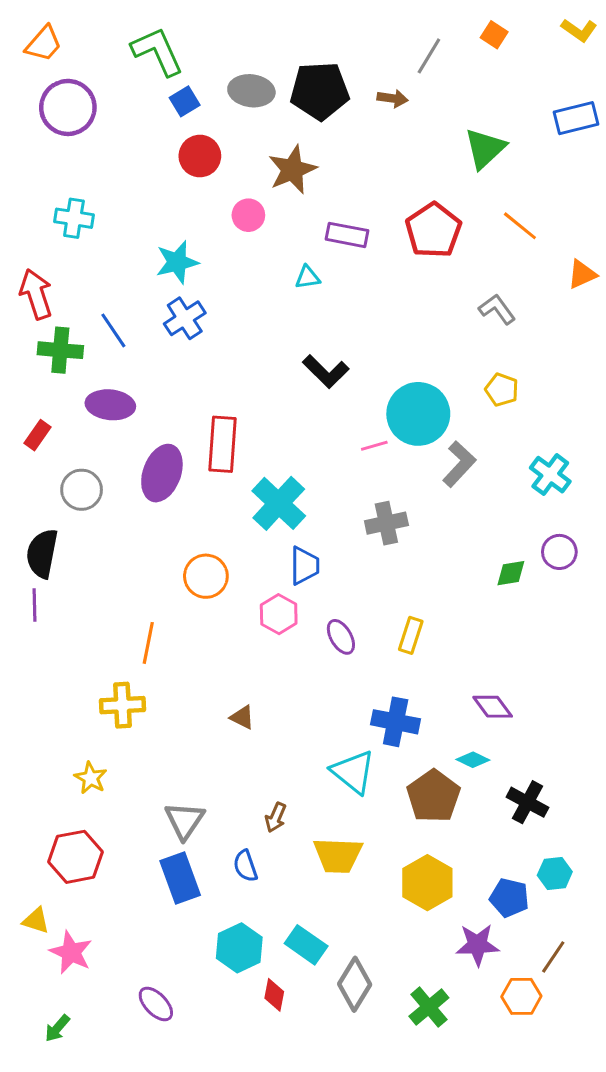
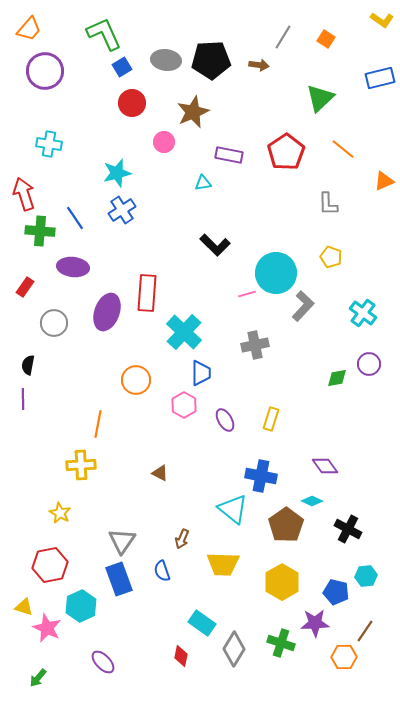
orange square: (494, 35) -> (326, 39), moved
gray L-shape: (497, 309) -> (328, 204), turned -145
black semicircle: (42, 553) -> (28, 365), size x0.6
cyan hexagon: (239, 948) -> (81, 606), moved
green cross: (429, 1007) -> (281, 643), moved, turned -32

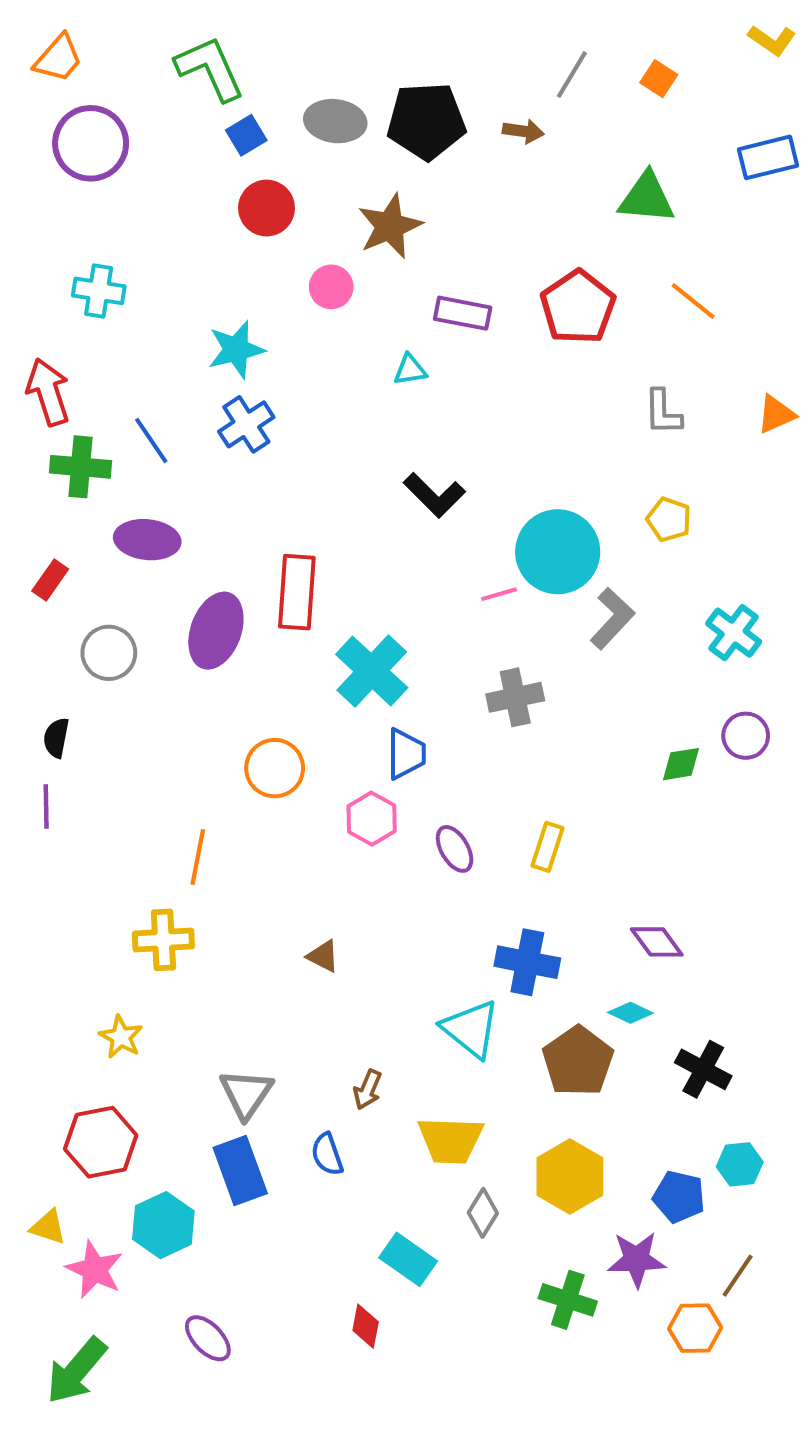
green triangle: (320, 98) -> (647, 198), turned 48
orange triangle: (384, 181) -> (776, 414), moved
gray diamond: (234, 649) -> (483, 1213), moved, size x0.7
green arrow: (38, 678) -> (76, 1371), size x1.8

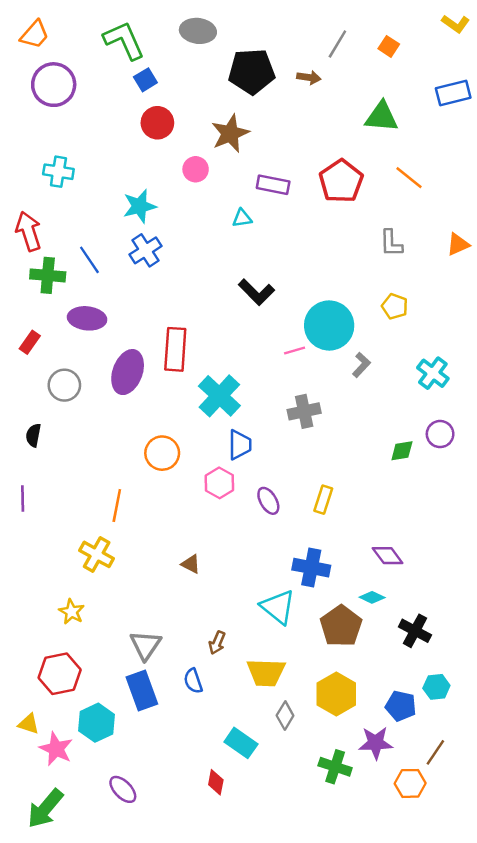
gray ellipse: (335, 121) -> (198, 31), moved
gray L-shape: (612, 618) -> (361, 365), size x0.7
purple line: (46, 806) -> (23, 498), moved
yellow cross: (163, 940) -> (97, 554), turned 32

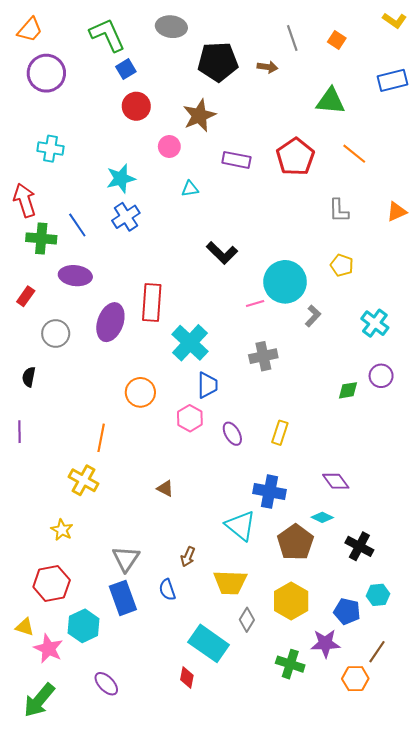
gray line: (337, 44) -> (292, 38), turned -50
cyan triangle: (242, 218) -> (190, 189), moved
cyan rectangle: (241, 743) -> (209, 643), size x1.4

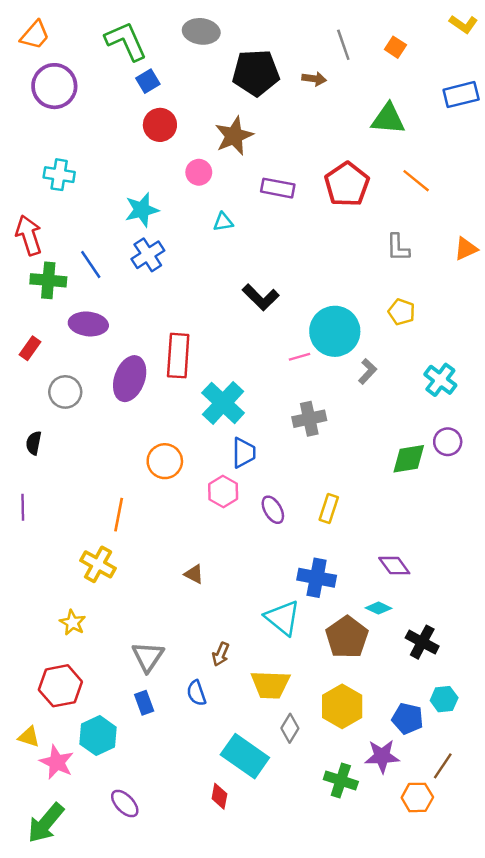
green diamond: (348, 390) -> (409, 459), size x1.4
blue rectangle: (123, 598) -> (144, 703), size x0.6

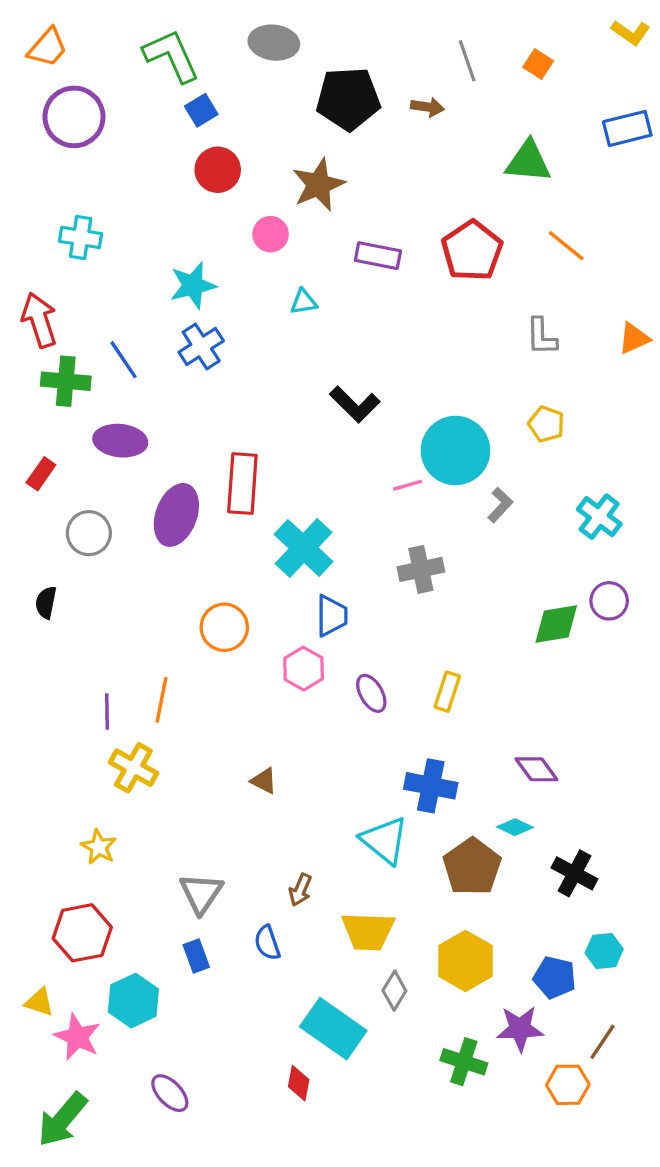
purple line: (23, 507) -> (107, 712), moved

